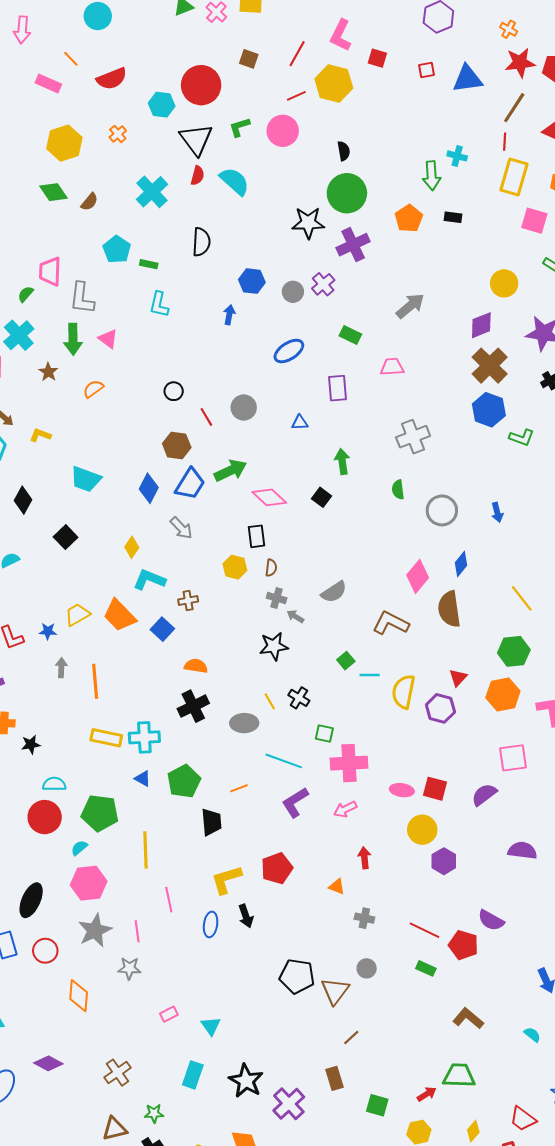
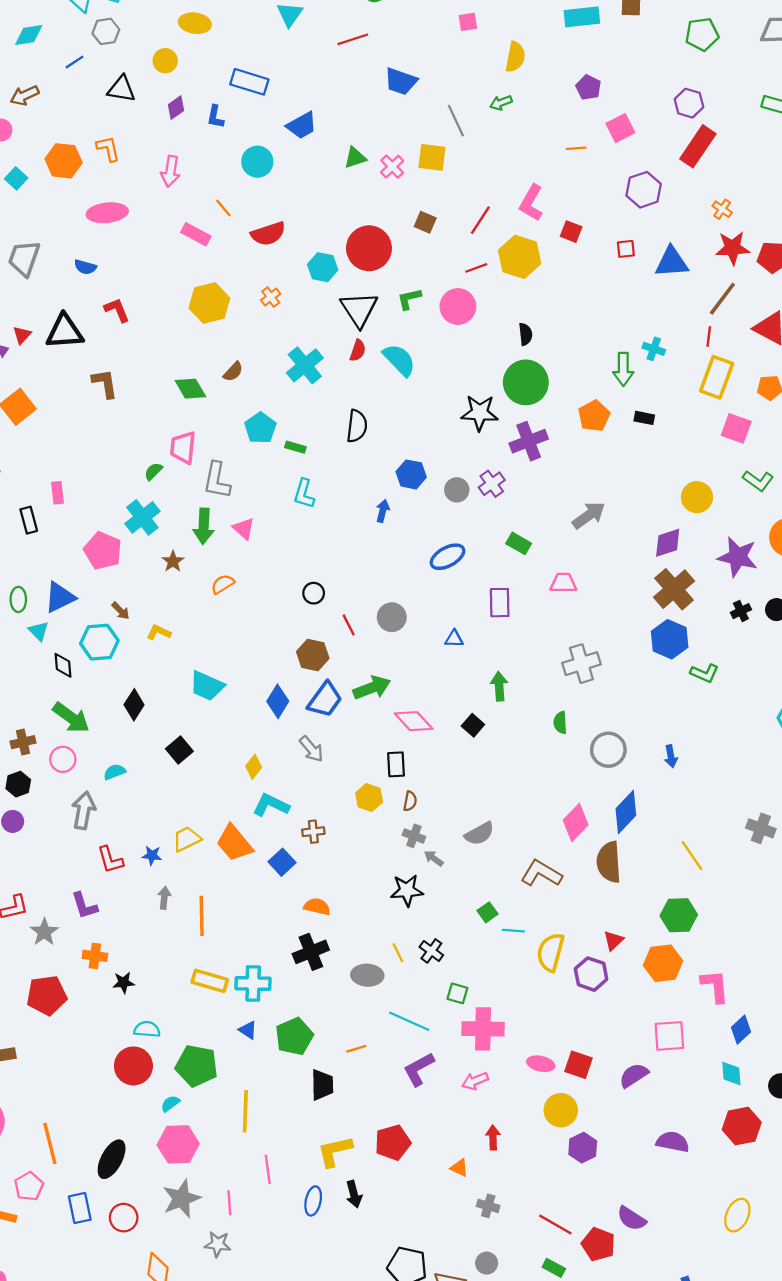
green diamond: (53, 192) -> (190, 389), moved
blue diamond: (461, 564) -> (626, 812), size x1.5

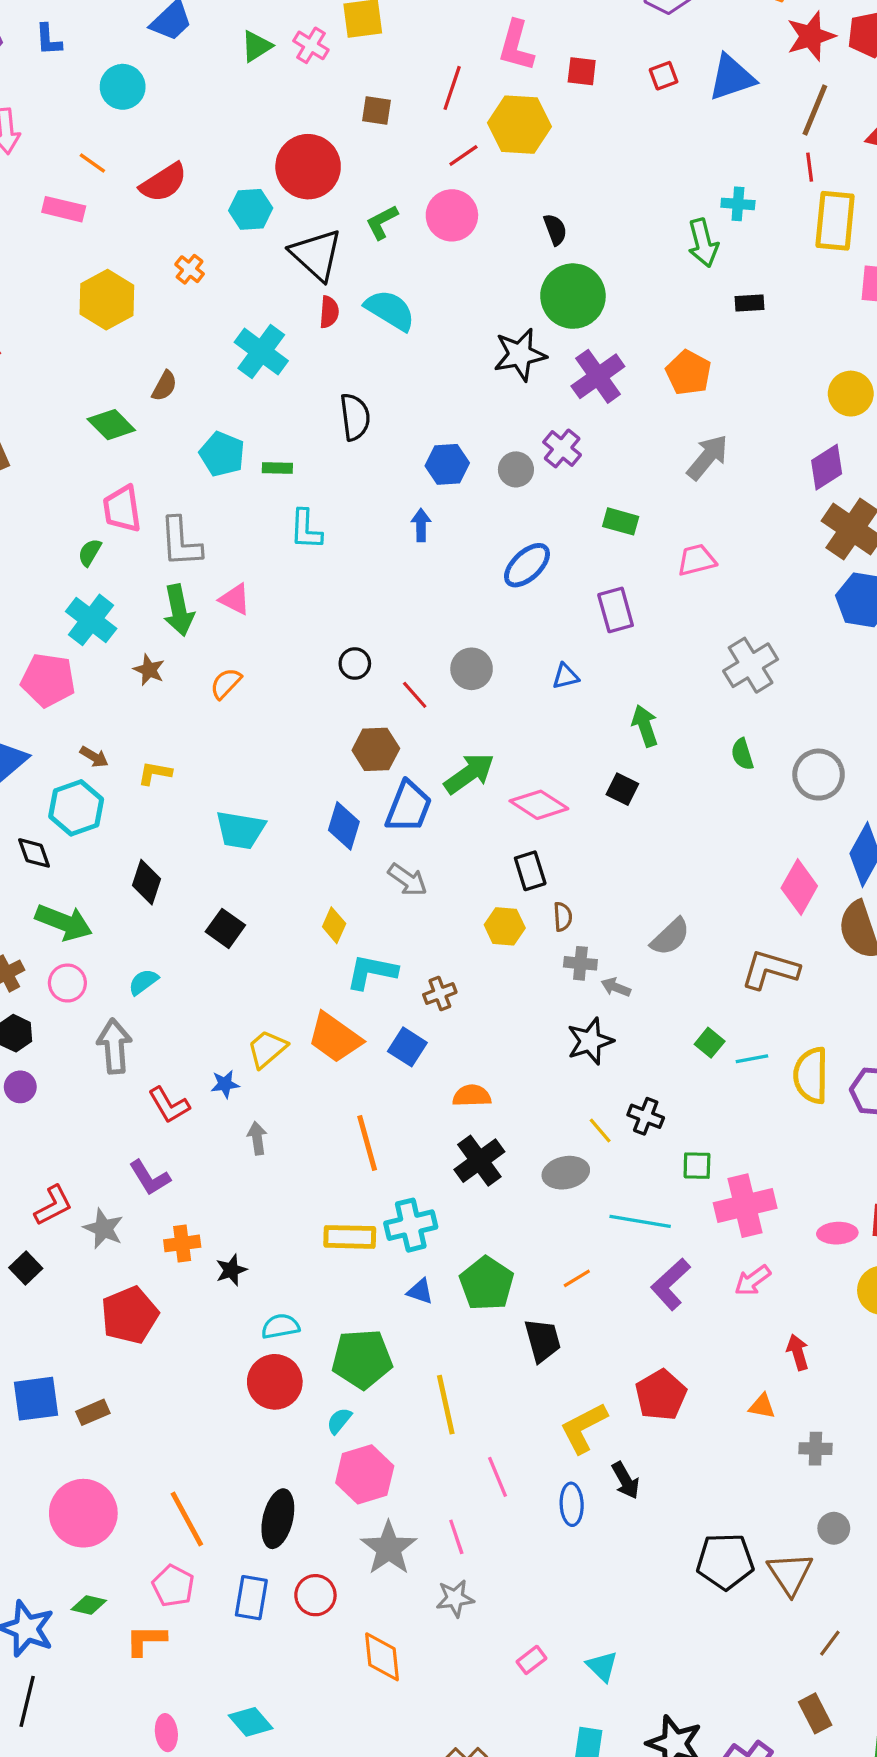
orange pentagon: (594, 416) -> (688, 373), moved
orange line: (202, 916) -> (367, 1143), moved
blue rectangle: (80, 1208) -> (251, 1598), turned 36

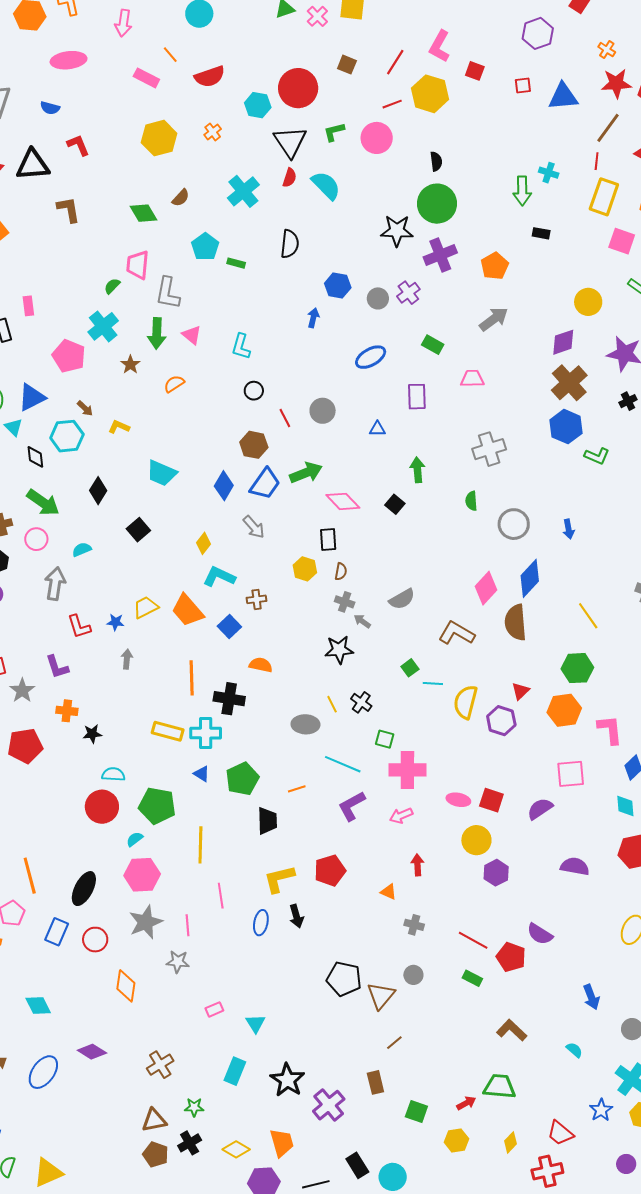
cyan L-shape: (306, 529) -> (241, 347), moved
black cross: (479, 1161) -> (229, 699), moved, turned 32

